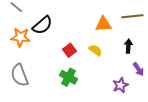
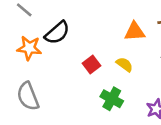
green cross: (68, 77) -> (112, 99), moved

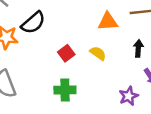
green cross: (112, 99) -> (65, 90), moved, turned -30

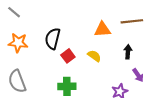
black semicircle: (33, 23) -> (53, 39), moved, turned 145

